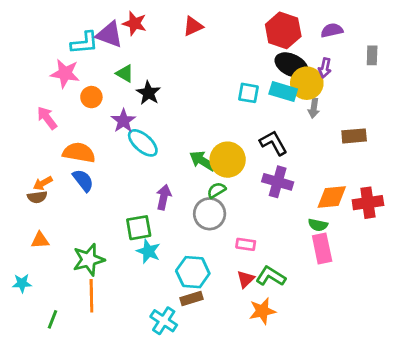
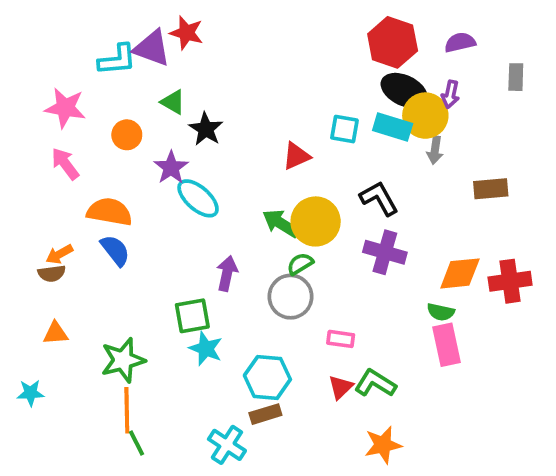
red triangle: (193, 26) -> (296, 156), moved
pink star: (65, 73) -> (65, 108), moved
orange star: (262, 311) -> (383, 445), moved
green line: (53, 319) -> (136, 443), moved, turned -48

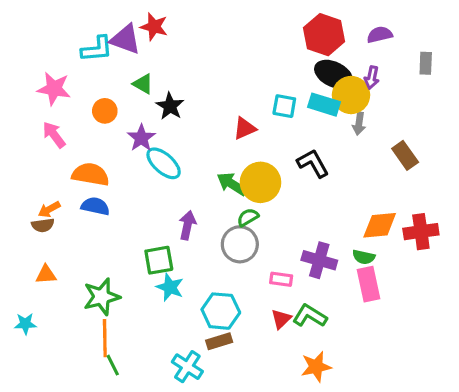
brown rectangle: (491, 189) -> (405, 155), turned 60
blue semicircle: (115, 250) -> (95, 206), turned -40
purple cross: (385, 252) -> (319, 260), moved

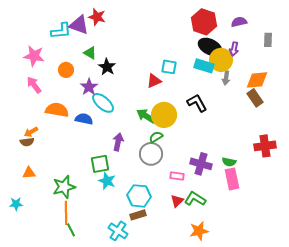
cyan square: (284, 106) -> (169, 67), moved
blue semicircle: (95, 206) -> (84, 119), moved
orange diamond: (380, 225) -> (257, 80), moved

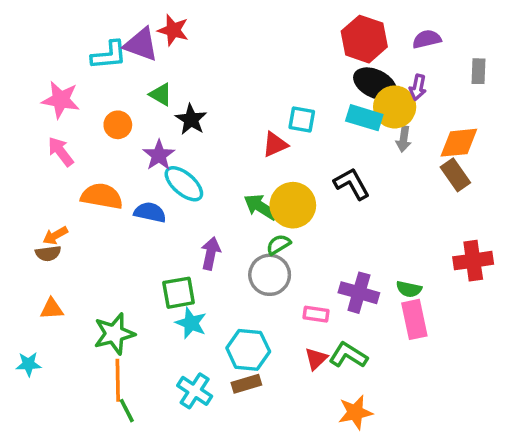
cyan cross: (118, 231) -> (195, 391), moved

